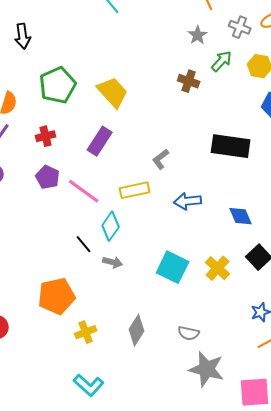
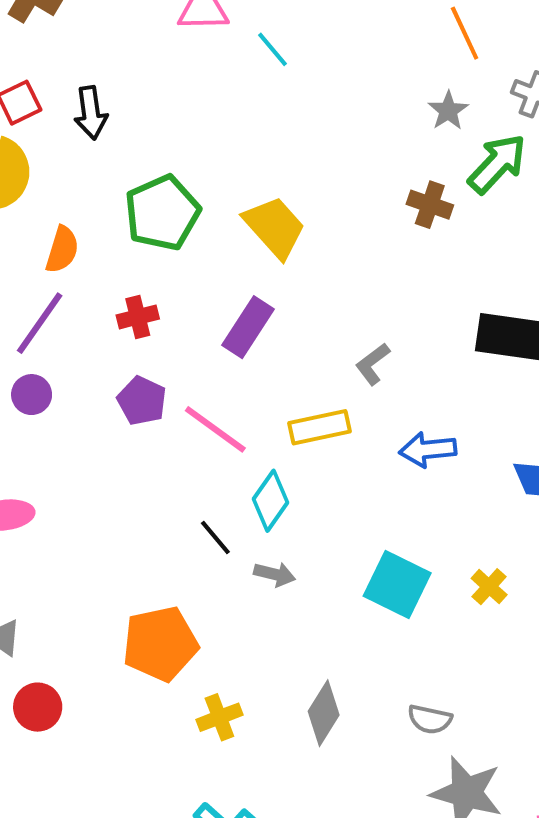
green arrow: (222, 61) -> (497, 164), size x1.4
yellow cross: (218, 268) -> (489, 587), size x0.7

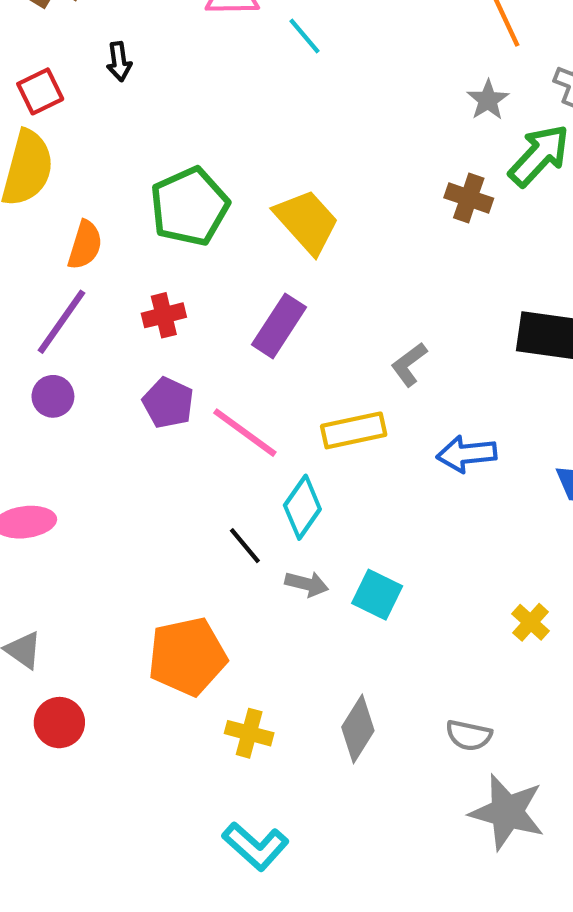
black arrow: (91, 113) -> (119, 62), moved, size x0.7
cyan square: (397, 584) -> (377, 595), moved, size x0.7
yellow cross: (489, 587) -> (531, 622), moved
yellow cross: (219, 717) -> (249, 733), turned 36

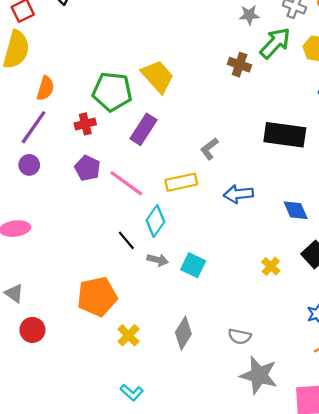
gray star: (488, 100) -> (249, 15), turned 30
green pentagon: (189, 207) -> (112, 92), moved, turned 30
yellow cross: (531, 622) -> (271, 266), moved
yellow cross: (249, 733) -> (128, 335), turned 30
cyan L-shape: (256, 846) -> (132, 392), size x0.7

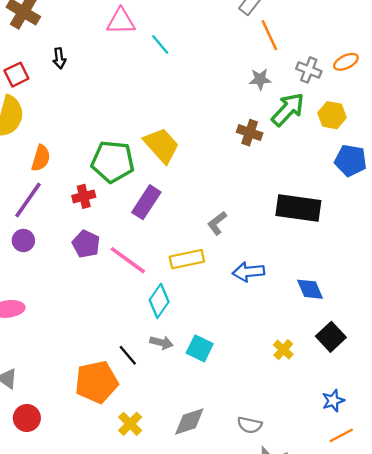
black line: (126, 240) -> (128, 355), moved
gray diamond: (183, 333) -> (189, 421), turned 40

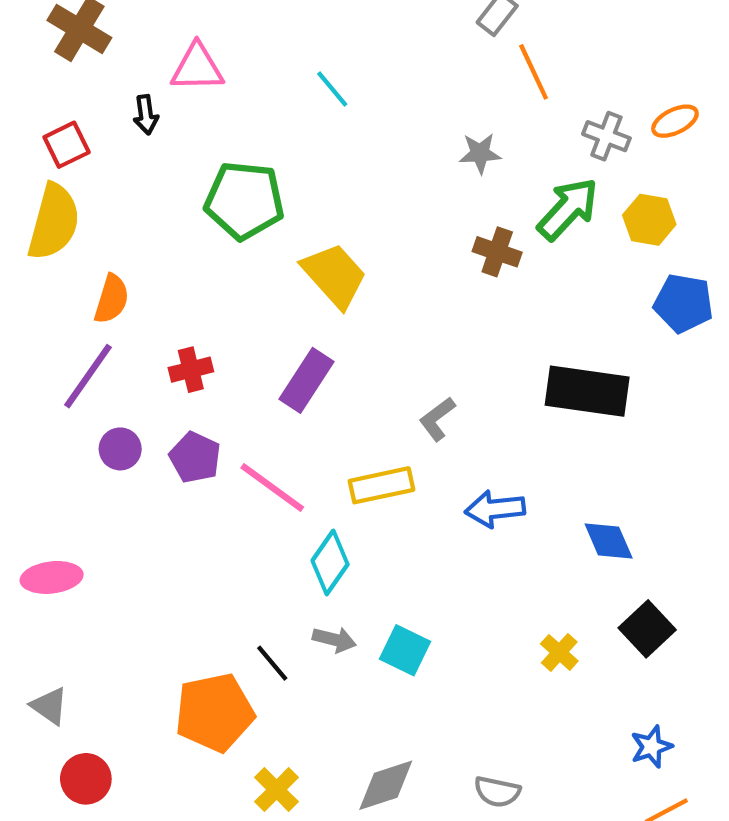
pink triangle: (121, 21) -> (197, 68), moved
gray star: (260, 79) -> (480, 153), moved
green pentagon: (113, 162) -> (244, 200), moved
purple circle: (23, 240) -> (120, 449), moved

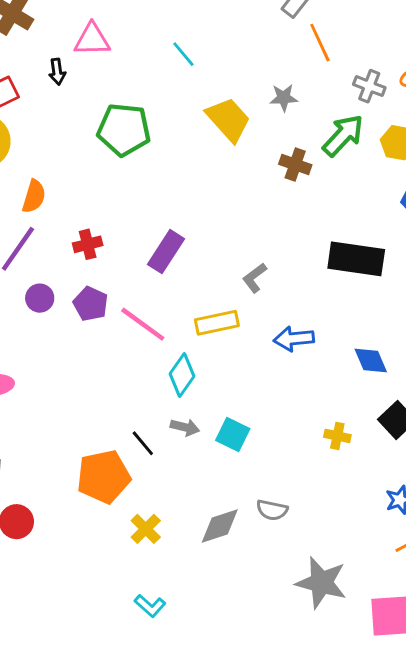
yellow trapezoid: (334, 275) -> (228, 119), moved
yellow cross: (559, 652) -> (337, 436), turned -30
gray semicircle: (497, 792) -> (272, 510), moved

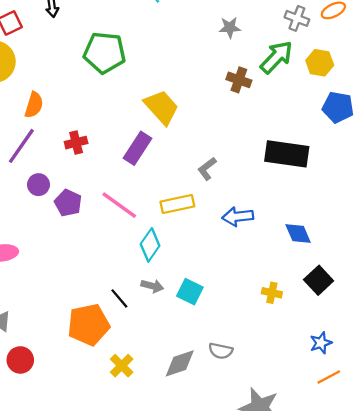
yellow trapezoid: (228, 119) -> (161, 107), moved
purple pentagon: (91, 304) -> (68, 203), moved

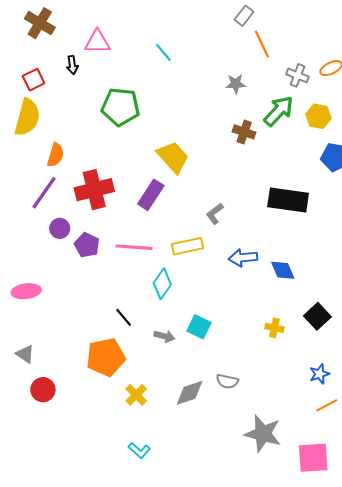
red cross: (76, 143) -> (94, 190), size x1.8
pink line: (119, 205) -> (134, 247), turned -32
blue diamond: (298, 234) -> (283, 270), moved
gray arrow: (152, 286) -> (164, 336), moved
black line: (119, 298) -> (124, 317), moved

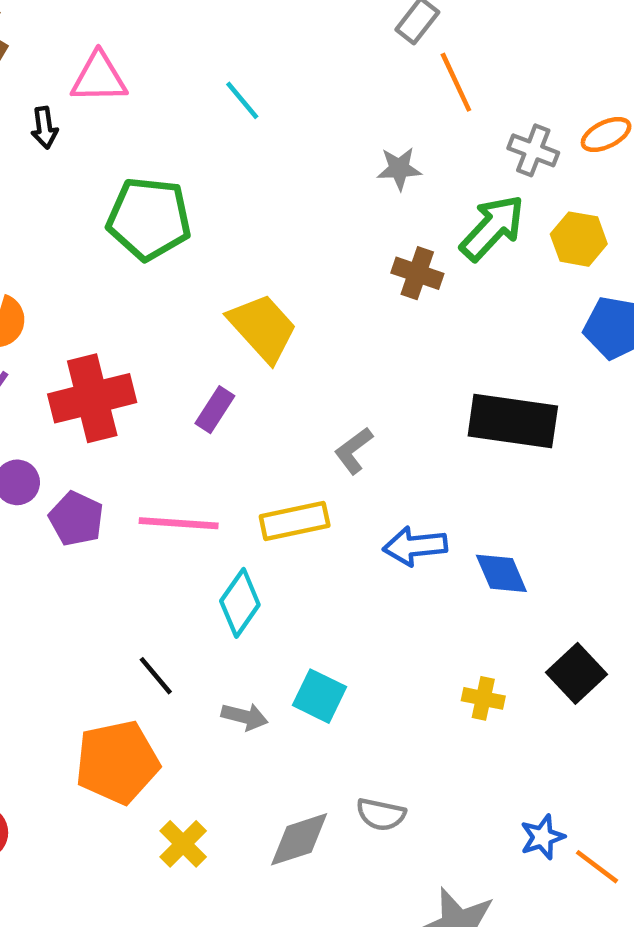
purple rectangle: (151, 195) -> (215, 410), size x0.7
blue star: (319, 374) -> (542, 837), moved
orange line: (327, 405) -> (597, 867), turned 65

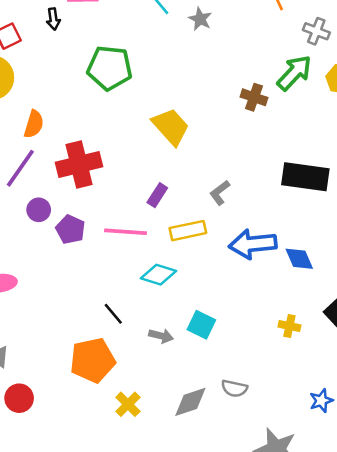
gray star: (399, 169) -> (200, 19), moved, turned 30
purple rectangle: (215, 410) -> (157, 195), moved
blue arrow: (415, 546) -> (253, 244), size x1.4
cyan diamond: (240, 603) -> (159, 275), turned 72

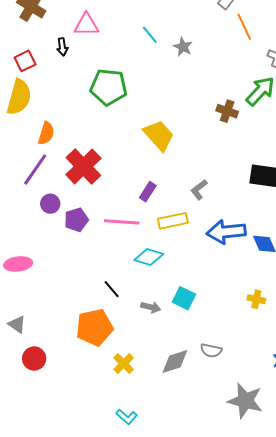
red cross: (79, 165) -> (83, 166), turned -30
purple pentagon: (70, 229) -> (76, 220), turned 30

